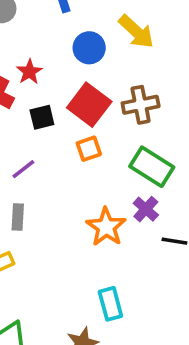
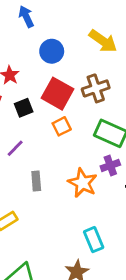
yellow arrow: (136, 32) -> (103, 41), moved
purple cross: (146, 209) -> (110, 166), turned 36
gray rectangle: (18, 217) -> (36, 181), moved

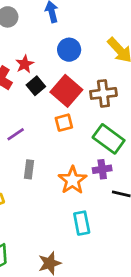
black square: (24, 108) -> (36, 86), moved, turned -30
cyan rectangle: (94, 240) -> (82, 223), moved

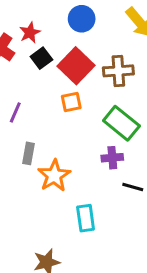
purple line: (16, 134) -> (15, 112), turned -36
orange star: (73, 180) -> (54, 176), moved

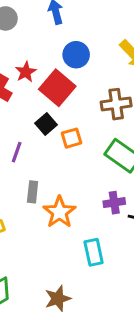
black square: (41, 58) -> (46, 124), moved
red square: (76, 66) -> (57, 88), moved
purple cross: (112, 158) -> (114, 203), moved

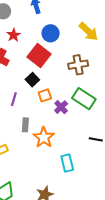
red star: (26, 72) -> (14, 35), moved
orange square: (71, 138) -> (45, 95), moved
purple cross: (114, 203) -> (61, 107), moved, turned -32

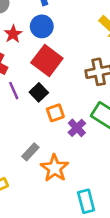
blue circle: (51, 33) -> (42, 26), moved
purple line: (14, 99) -> (14, 91), moved, turned -40
gray rectangle: (25, 125) -> (30, 152), turned 40

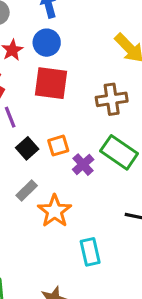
red square: (47, 60) -> (51, 83), turned -32
black square: (39, 92) -> (27, 148), moved

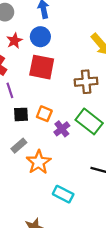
orange square: (58, 146) -> (44, 114), turned 35
black square: (27, 148) -> (21, 114), turned 35
cyan rectangle: (90, 252) -> (63, 194), turned -54

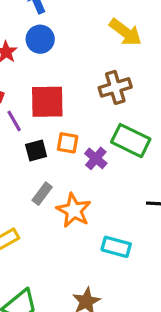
red square: (42, 67) -> (47, 102), moved

